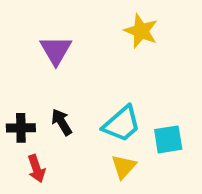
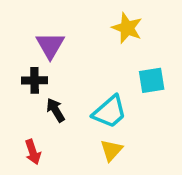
black cross: (21, 128) -> (35, 80), moved
cyan square: (168, 139) -> (152, 80), moved

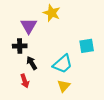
yellow star: (127, 28) -> (52, 13), moved
red arrow: (33, 152) -> (25, 81), moved

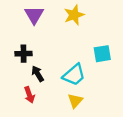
yellow star: (52, 13) -> (74, 15), moved, turned 30
purple triangle: (29, 26) -> (34, 15), moved

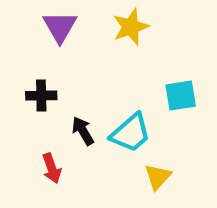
black arrow: (38, 74) -> (83, 131), moved
yellow triangle: (75, 101) -> (158, 177), moved

